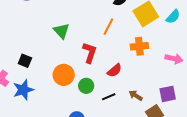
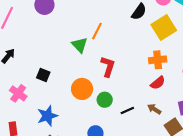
orange line: (108, 27) -> (97, 31), moved
red semicircle: (114, 70) -> (158, 83), moved
blue star: (23, 90) -> (47, 116), moved

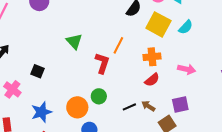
yellow square: (164, 27) -> (158, 24), turned -30
orange line: (97, 31) -> (118, 45), moved
orange circle: (82, 89) -> (77, 107), moved
black line: (127, 111) -> (129, 107), moved

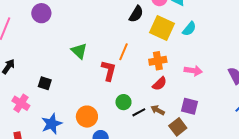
green circle: (99, 96) -> (123, 102), moved
purple square: (180, 104) -> (189, 106), turned 30

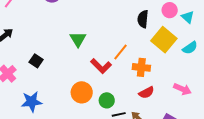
black semicircle: (136, 14) -> (143, 19), turned 138
orange cross: (158, 61) -> (141, 67), moved
red L-shape: (109, 71) -> (101, 66), turned 105
orange circle: (87, 117) -> (82, 92), moved

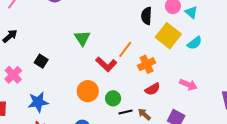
orange cross: (141, 67) -> (147, 64), turned -30

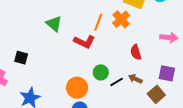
orange cross: (147, 64) -> (121, 19), moved
red semicircle: (152, 89) -> (136, 52), turned 119
orange circle: (88, 91) -> (77, 88), moved

